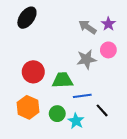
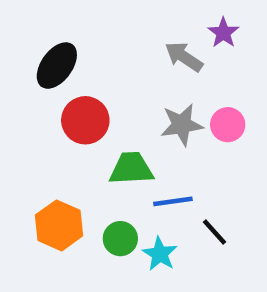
black ellipse: (27, 18) -> (57, 66), moved
purple star: (108, 24) -> (223, 33), moved
pink circle: (108, 50) -> (228, 125), moved
red circle: (33, 72) -> (85, 120), moved

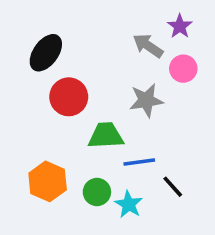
pink circle: (228, 125) -> (183, 69), moved

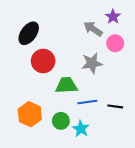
black line: (173, 187) -> (115, 106), moved, turned -40

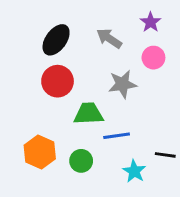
gray arrow: (93, 29) -> (109, 38), moved
black ellipse: (29, 33) -> (56, 40), moved
black line: (115, 106) -> (165, 155), moved
cyan star: (81, 129) -> (134, 171), moved

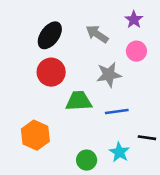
blue line: (117, 136) -> (117, 111), moved
green circle: (81, 161) -> (87, 160), moved

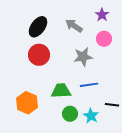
green trapezoid: (79, 101) -> (61, 91), moved
green circle: (87, 160) -> (70, 114), moved

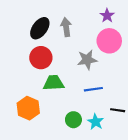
gray arrow: (74, 26) -> (66, 27), moved, turned 48
pink circle: (104, 39) -> (109, 41), size x1.5
green trapezoid: (61, 91) -> (53, 83), moved

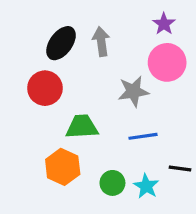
red circle: (41, 58) -> (45, 88), moved
orange hexagon: (28, 108) -> (63, 167), moved

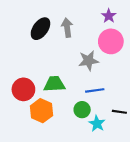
red circle: (45, 88) -> (23, 89), moved
green circle: (112, 183) -> (82, 110), moved

